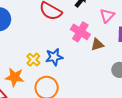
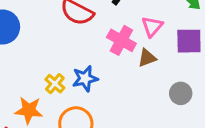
pink triangle: (107, 16) -> (152, 26), moved

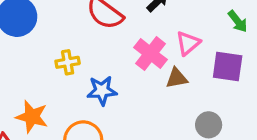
yellow cross: (55, 84) -> (68, 62), moved, turned 30

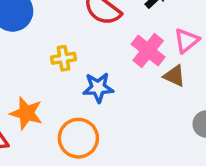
brown triangle: (177, 78) -> (174, 76), turned 35

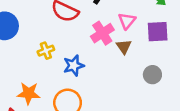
pink cross: (148, 51) -> (102, 33), turned 30
brown triangle: (174, 76) -> (124, 47), turned 42

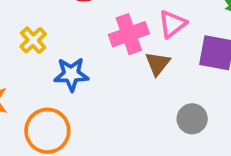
yellow cross: (46, 51) -> (33, 40), turned -35

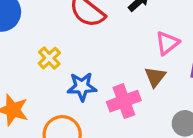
pink cross: (129, 34) -> (124, 101), moved

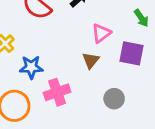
pink cross: (124, 101) -> (57, 92), moved

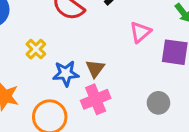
brown triangle: (91, 60) -> (95, 69), moved

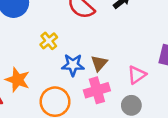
pink triangle: (140, 32) -> (137, 75), moved
gray circle: (158, 103) -> (131, 105), moved

